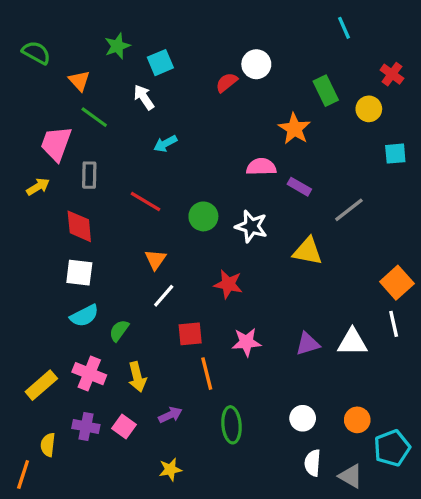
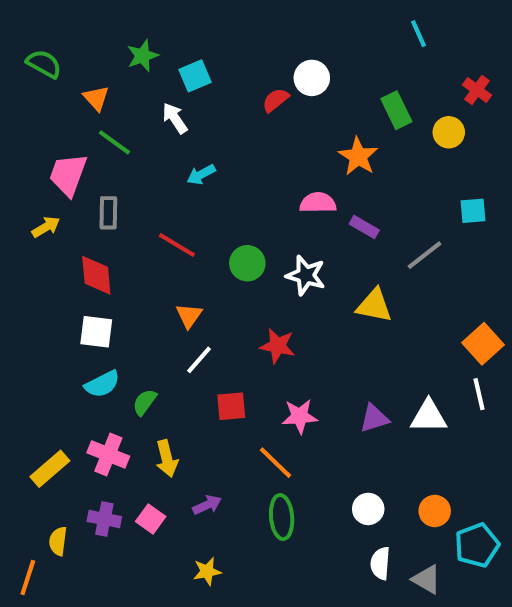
cyan square: (395, 154) -> (473, 211), moved
orange line: (207, 374) -> (276, 463), moved, turned -32

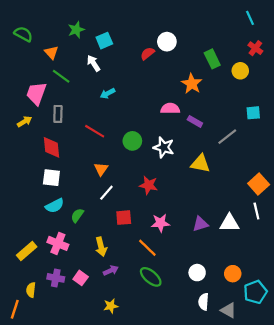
cyan line: (419, 34) -> (250, 18), moved
yellow arrow: (167, 459) -> (101, 247), moved
green ellipse: (282, 517) -> (151, 277), turned -45

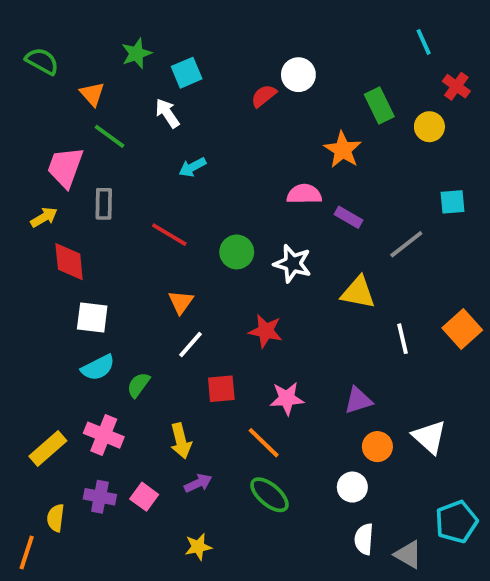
cyan line: (250, 18) -> (424, 42), moved
red diamond: (51, 147) -> (69, 262), moved
white line: (256, 211) -> (402, 339), moved
white triangle: (229, 223) -> (429, 437), moved, turned 42
orange circle: (233, 274) -> (377, 447), moved

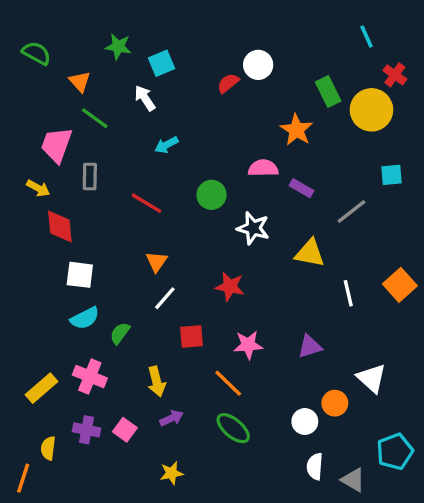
green star: (137, 53) -> (118, 47), turned 30
yellow circle: (429, 127) -> (371, 110), size x1.6
yellow arrow: (44, 217) -> (38, 188), turned 60
green circle: (237, 252) -> (212, 195), moved
orange circle: (377, 447) -> (335, 403), moved

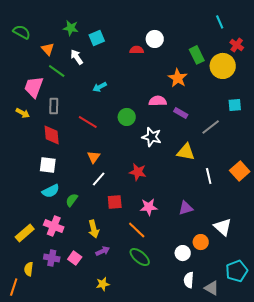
red semicircle: (228, 83) -> (137, 50), turned 40
white arrow: (145, 98) -> (77, 57), moved
red diamond: (60, 227) -> (52, 135), moved

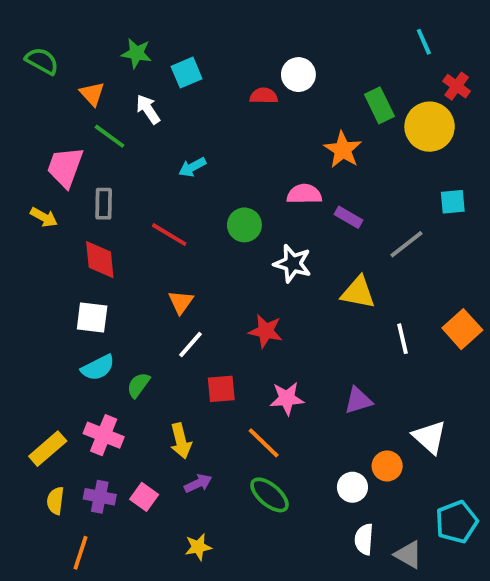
yellow semicircle: (29, 269) -> (55, 501), moved
orange line: (14, 287) -> (81, 553), moved

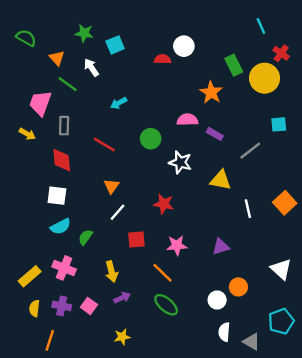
white triangle: (430, 437) -> (281, 269), moved

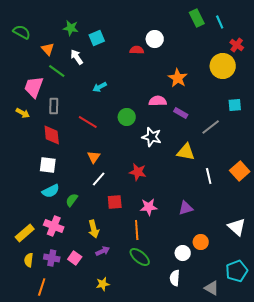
green rectangle: (234, 65) -> (197, 18), moved
orange line: (163, 273) -> (137, 230), turned 42
white semicircle: (224, 332) -> (175, 278), moved

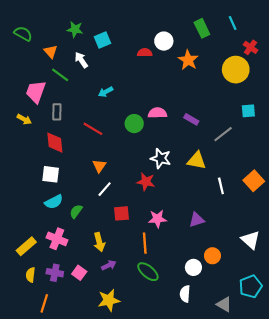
green rectangle: (197, 18) -> (202, 28), moved
orange star: (178, 78) -> (188, 60), moved
pink semicircle: (158, 101) -> (157, 113), moved
white star: (152, 137) -> (161, 158), moved
yellow star: (103, 284) -> (109, 300), size x1.5

